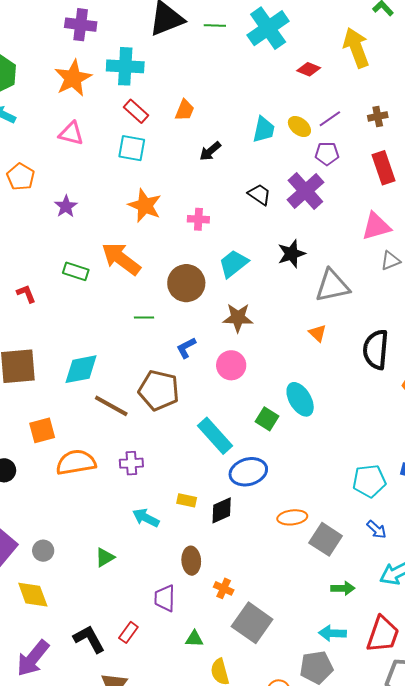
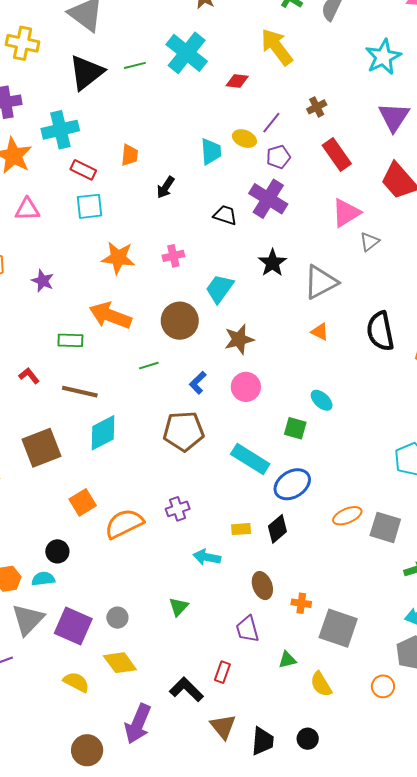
cyan ellipse: (300, 399) -> (322, 400), size x0.7
brown line: (111, 406) -> (80, 392), moved

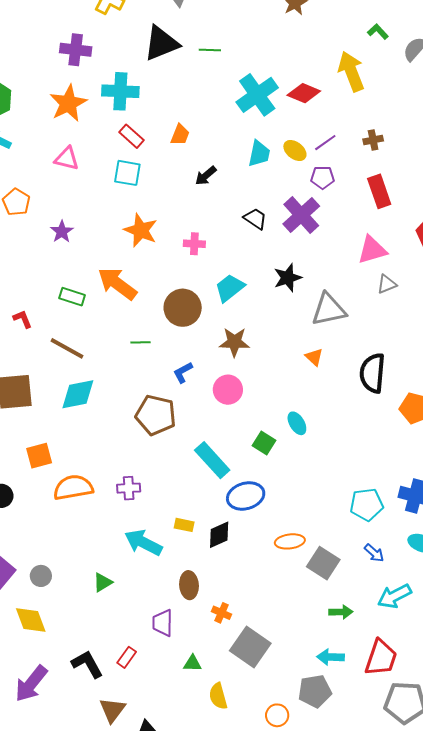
cyan cross: (187, 53) -> (257, 95), moved
red diamond: (237, 81) -> (304, 93), size x1.4
cyan arrow: (207, 557) -> (143, 543), size x1.4

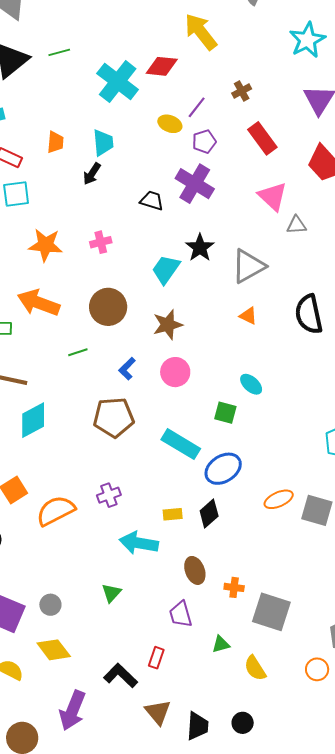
cyan trapezoid: (259, 154) -> (103, 143), moved
pink triangle: (372, 250) -> (273, 196), turned -44
gray triangle: (387, 284) -> (297, 225), turned 35
cyan trapezoid: (230, 288) -> (166, 269), moved

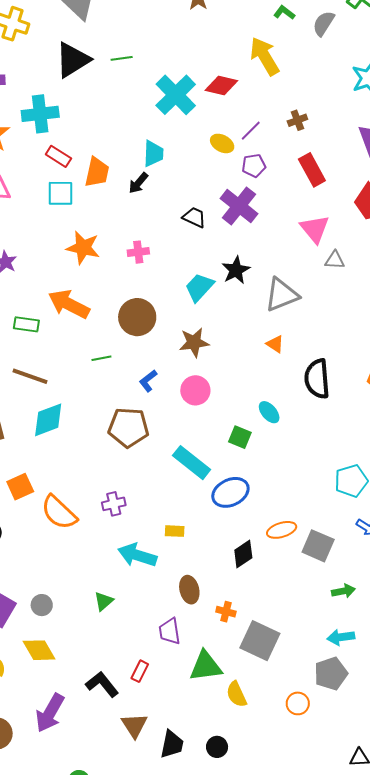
orange trapezoid: (55, 142) -> (97, 172), moved, size x1.4
black semicircle: (309, 314) -> (317, 379), moved
orange semicircle: (56, 511) -> (59, 512), turned -117
black diamond: (209, 513) -> (243, 554), moved
green triangle: (221, 644) -> (206, 666), size x1.8

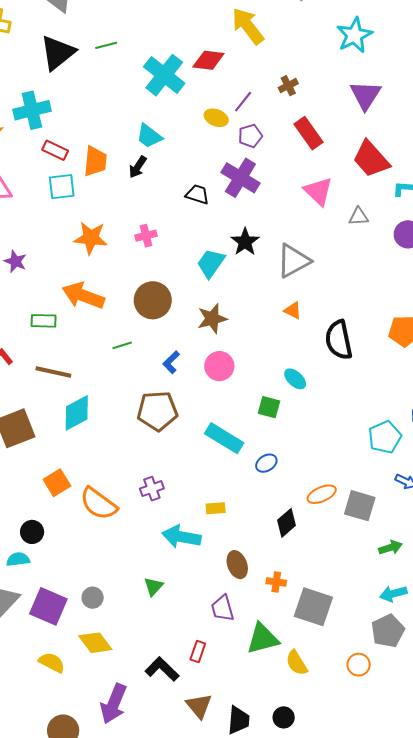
cyan trapezoid: (153, 154) -> (149, 136), turned 132
gray triangle: (335, 260) -> (359, 217), moved
blue ellipse: (230, 492) -> (266, 463), size x0.6

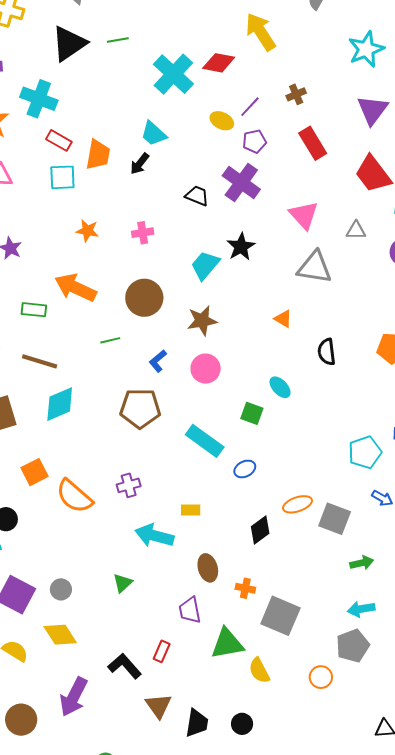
cyan cross: (32, 110) -> (39, 99), turned 30
pink triangle: (318, 191) -> (304, 215), moved
orange star: (91, 238) -> (87, 231), size x0.7
gray triangle: (293, 261) -> (315, 267), moved, turned 33
black semicircle: (339, 340) -> (327, 352), size x0.7

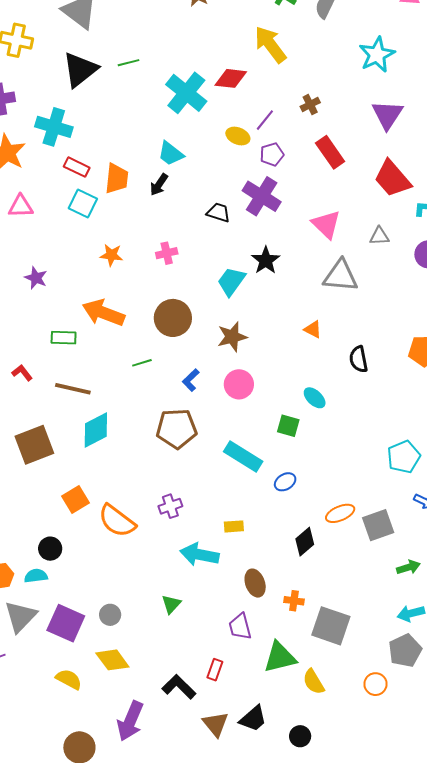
cyan square: (62, 177) -> (83, 204), turned 32
gray square: (335, 519) -> (378, 525), turned -36
black trapezoid: (197, 723) -> (253, 719), moved, turned 44

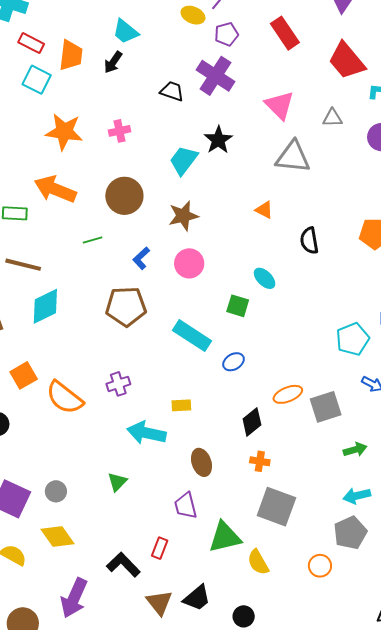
orange star: (111, 255) -> (64, 132), size x1.6
orange cross: (294, 601) -> (260, 461), moved

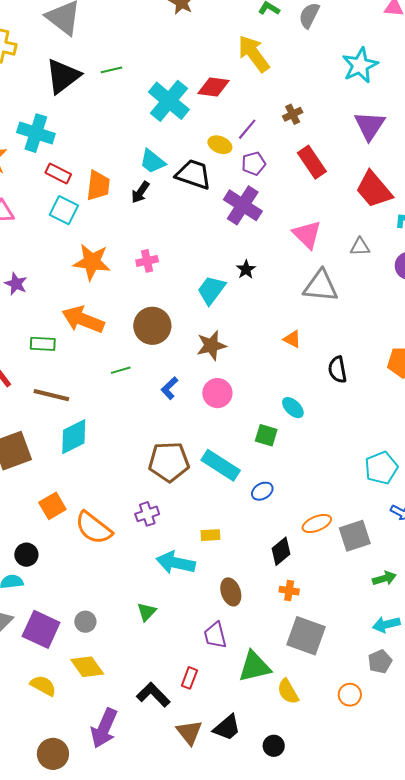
black trapezoid: (172, 91) -> (193, 174), moved, size x1.5
black star: (218, 140) -> (246, 269), size x0.7
brown pentagon: (126, 306) -> (169, 462), moved
gray pentagon: (350, 533) -> (380, 662), size x0.7

